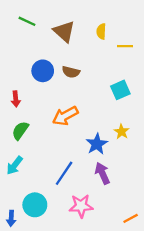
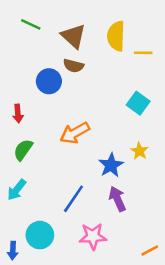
yellow semicircle: (101, 31) -> (116, 36), size x1.6
brown semicircle: (71, 72) -> (73, 66), moved
cyan square: (120, 90) -> (138, 103), turned -30

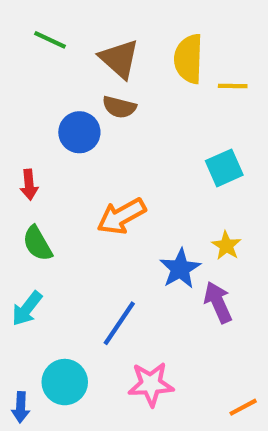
cyan square: (138, 103) -> (224, 168), turned 30
green semicircle: (23, 150) -> (37, 244), turned -65
purple arrow: (117, 199) -> (218, 302), moved

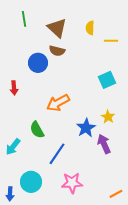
green line: (50, 40) -> (24, 19), turned 56
yellow semicircle: (189, 59) -> (90, 28), size x0.6
green semicircle: (37, 244) -> (37, 130), moved

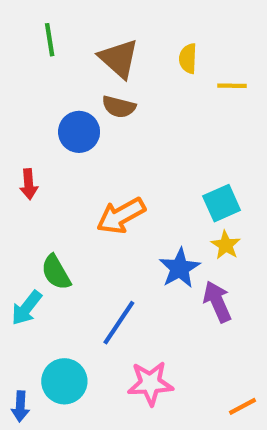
cyan square: (107, 80) -> (222, 203), moved
green semicircle: (37, 130) -> (56, 272), moved

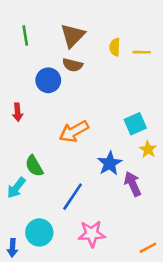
green line: (50, 40) -> (25, 36), moved
brown triangle: (119, 59) -> (73, 36), turned 32
yellow semicircle: (188, 59) -> (115, 47), moved
yellow star: (226, 245) -> (148, 149), moved

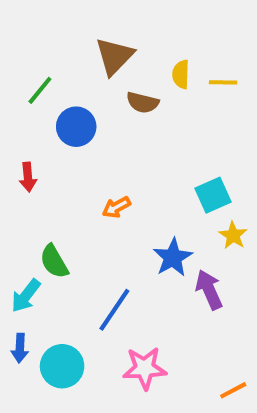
green line: (25, 36) -> (40, 90), moved, turned 48
brown semicircle: (73, 65) -> (143, 103), moved
orange arrow: (74, 131) -> (116, 207), size x0.6
blue arrow: (12, 248) -> (20, 348), moved

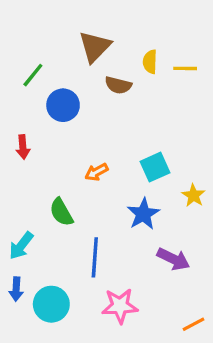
cyan square: (213, 195) -> (155, 167), moved
green semicircle: (54, 262) -> (61, 212), moved
purple arrow: (209, 290) -> (173, 259), moved, turned 140
blue line: (114, 310) -> (95, 257), turned -30

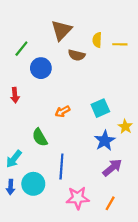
blue star: (143, 214) -> (105, 141), moved
purple arrow: (173, 259) -> (112, 168), turned -66
cyan circle: (51, 304) -> (33, 184), moved
orange line: (193, 324) -> (110, 203), moved, turned -32

